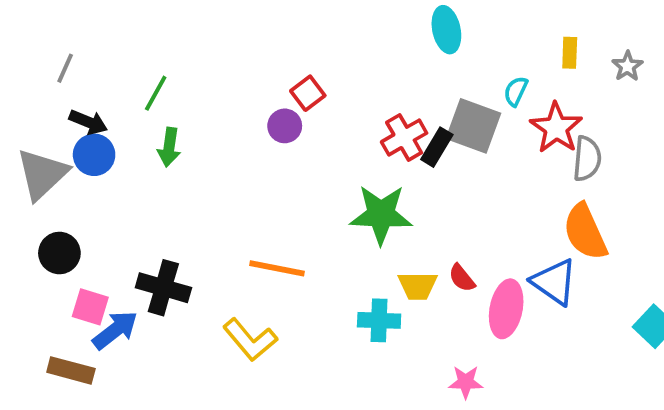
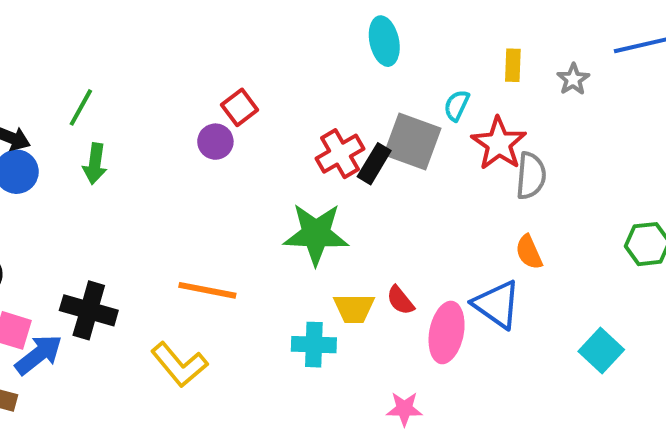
orange semicircle: (585, 232) -> (529, 252), size x0.6

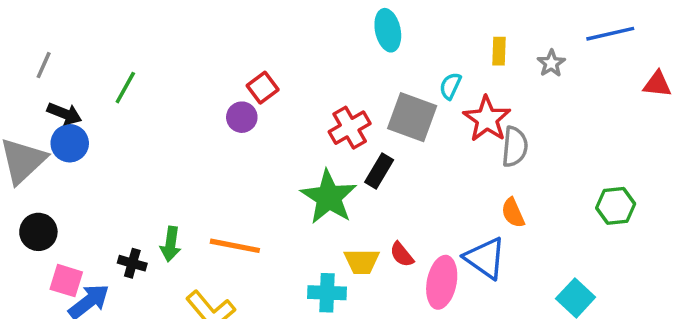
green arrow: (95, 164) -> (171, 244), moved
black rectangle: (374, 164) -> (379, 171), moved
green star: (316, 234) -> (329, 197), turned 30
black cross: (89, 310) -> (132, 263), size x0.6

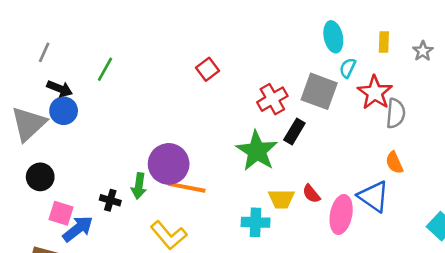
cyan ellipse: (388, 30) -> (333, 37), moved
purple circle: (242, 117) -> (169, 164), moved, size x1.8

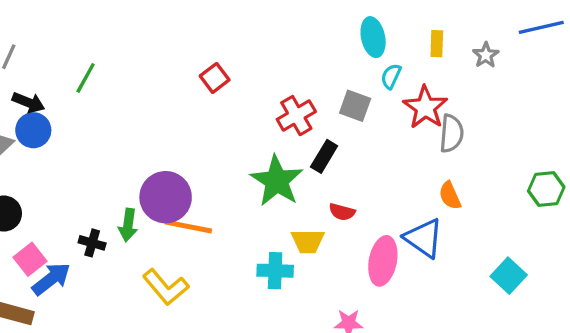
gray square: (319, 91) -> (355, 106), size x0.7
red semicircle: (311, 194) -> (342, 212), moved, turned -36
pink square: (61, 213) -> (30, 259), turned 35

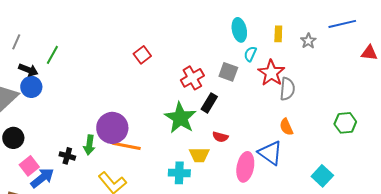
green line: (86, 78) -> (52, 55), moved

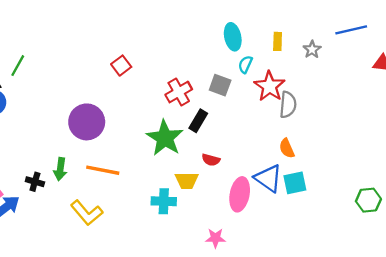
green hexagon: (345, 123) -> (368, 200), moved
purple circle: (112, 128) -> (87, 122), moved
cyan square: (322, 176) -> (295, 183), moved, turned 35

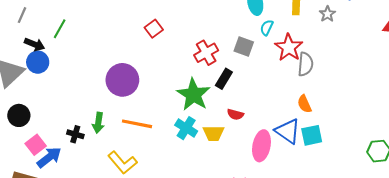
cyan cross: (164, 201) -> (186, 128), moved, turned 30

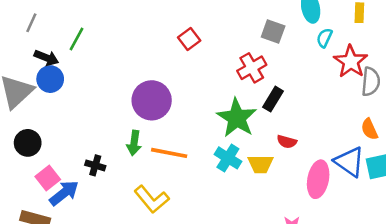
gray square: (244, 46) -> (273, 31), moved
green arrow: (98, 123) -> (134, 143), moved

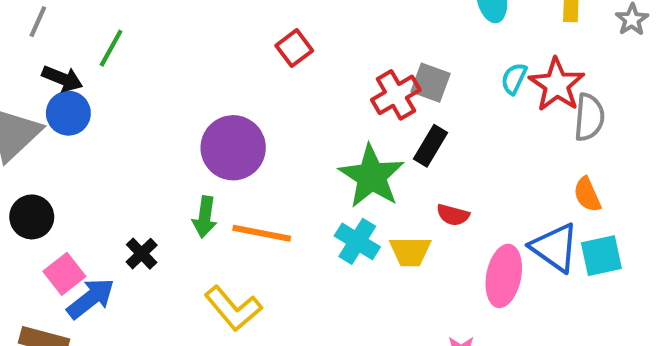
gray square: (273, 31) -> (431, 83), moved
cyan semicircle: (324, 38) -> (514, 79), moved
black cross: (95, 165) -> (142, 254), turned 30

